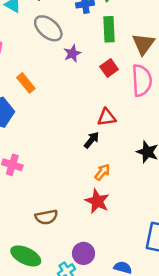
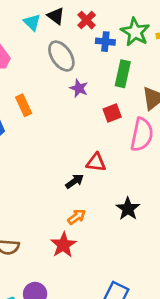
purple star: (72, 53) -> (79, 88), turned 30

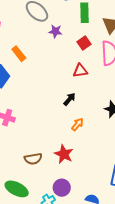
red triangle: (96, 162) -> (80, 71), moved
red star: (63, 245) -> (64, 154), moved

